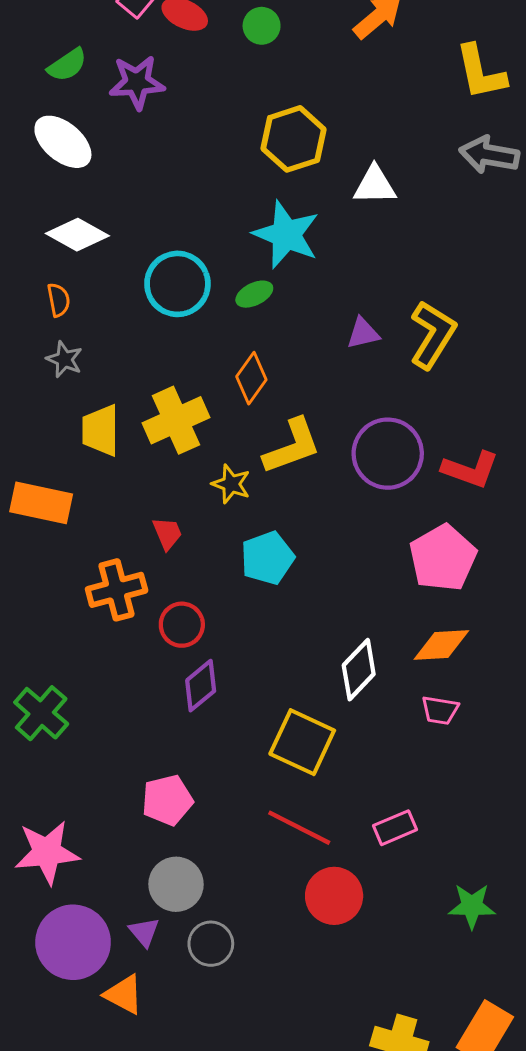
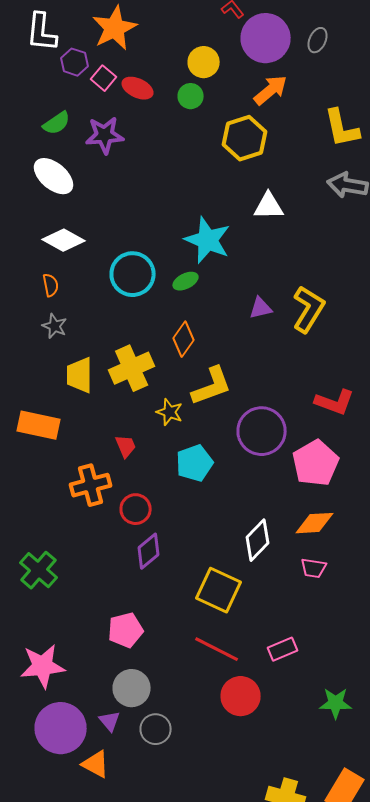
yellow hexagon: (293, 139) -> (245, 138), moved
purple circle: (388, 454) -> (262, 431), moved

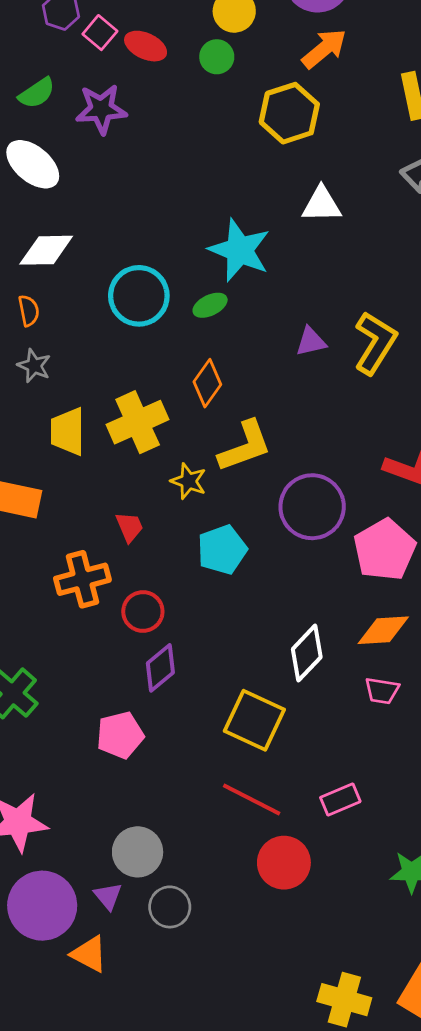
white diamond: (64, 240) -> (46, 250), turned -30
pink pentagon: (126, 630) -> (120, 735), moved

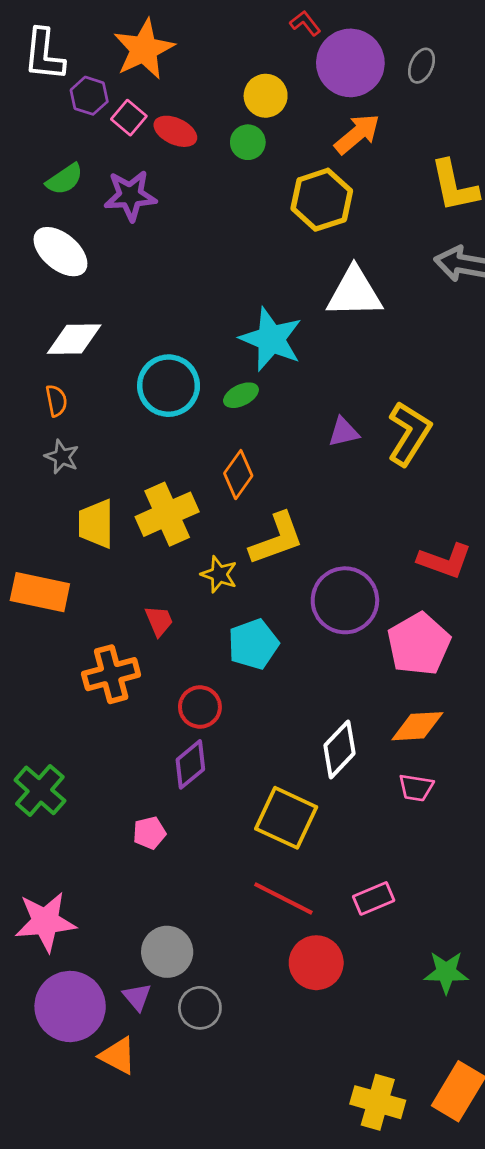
white triangle: (322, 205) -> (354, 293), size x1.4
red circle: (143, 611) -> (200, 707), moved
pink pentagon: (120, 735) -> (149, 833), size x0.7

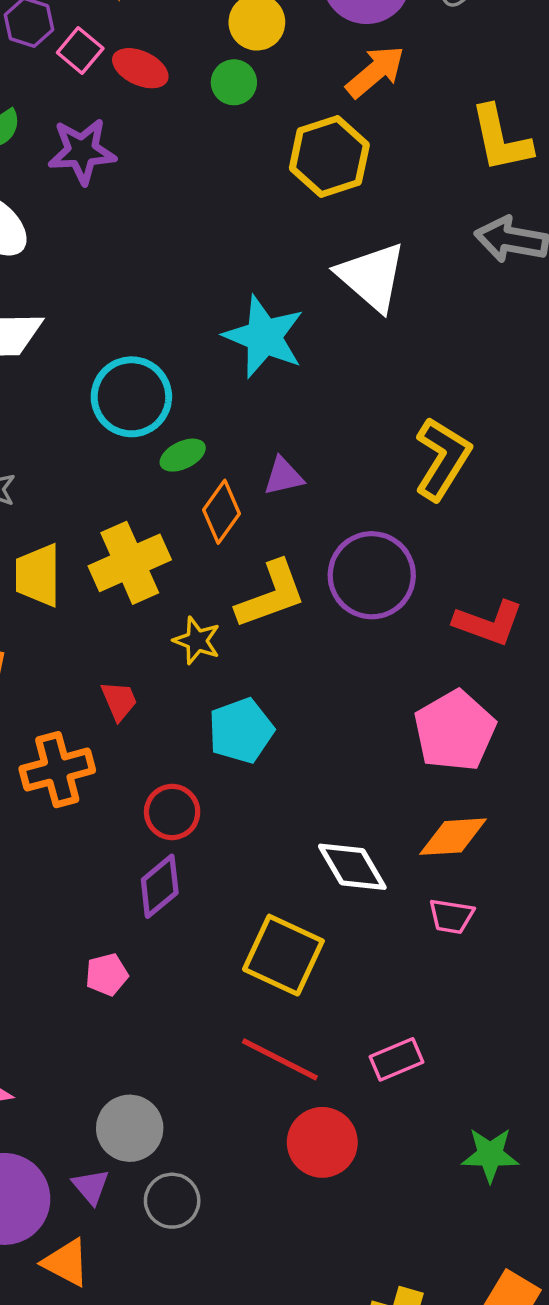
white triangle: (354, 293) -> (372, 277), turned 42
green ellipse: (241, 395) -> (183, 455), moved
purple triangle: (344, 432) -> (283, 476), moved
purple circle: (345, 600) -> (372, 575), moved
white diamond: (339, 749) -> (352, 867), turned -74

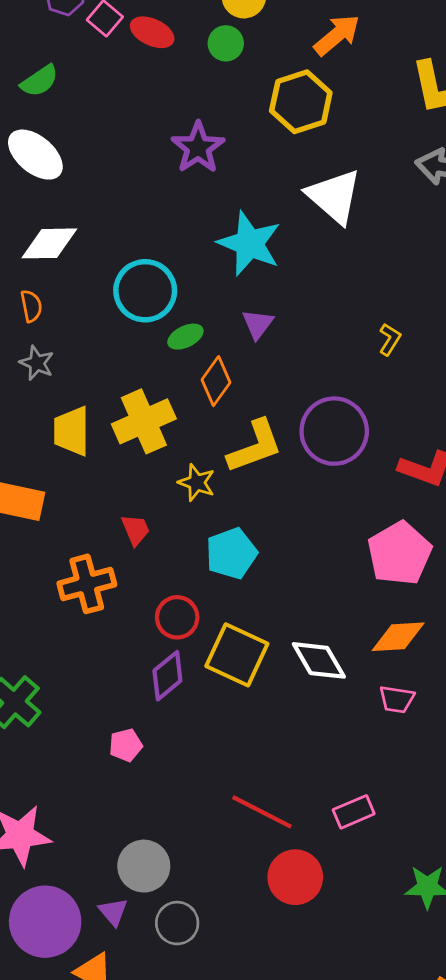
purple star: (82, 151) -> (198, 148), moved, turned -30
yellow L-shape: (442, 459) -> (390, 339), size x0.5
purple triangle: (283, 476) -> (258, 324), moved, turned -40
yellow square: (283, 955) -> (237, 655), moved

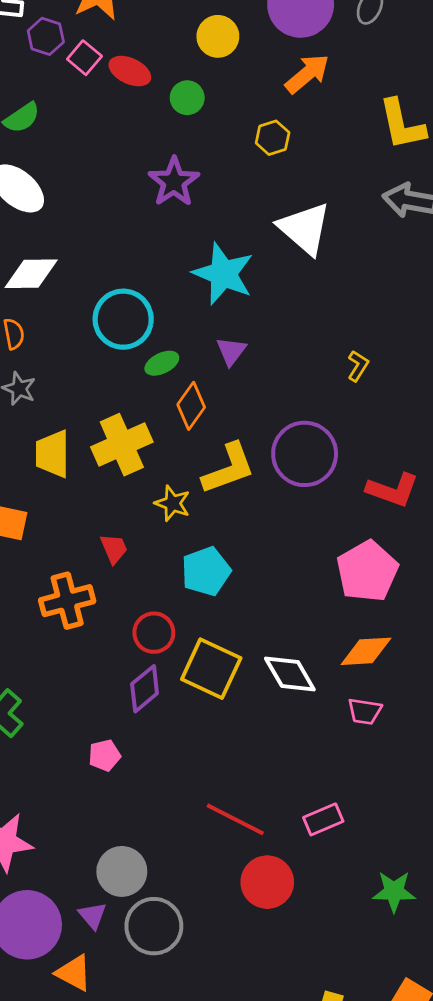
green circle: (226, 43) -> (187, 98), moved
yellow hexagon: (301, 102) -> (273, 138), size x0.6
gray circle: (177, 923) -> (154, 926), size x1.4

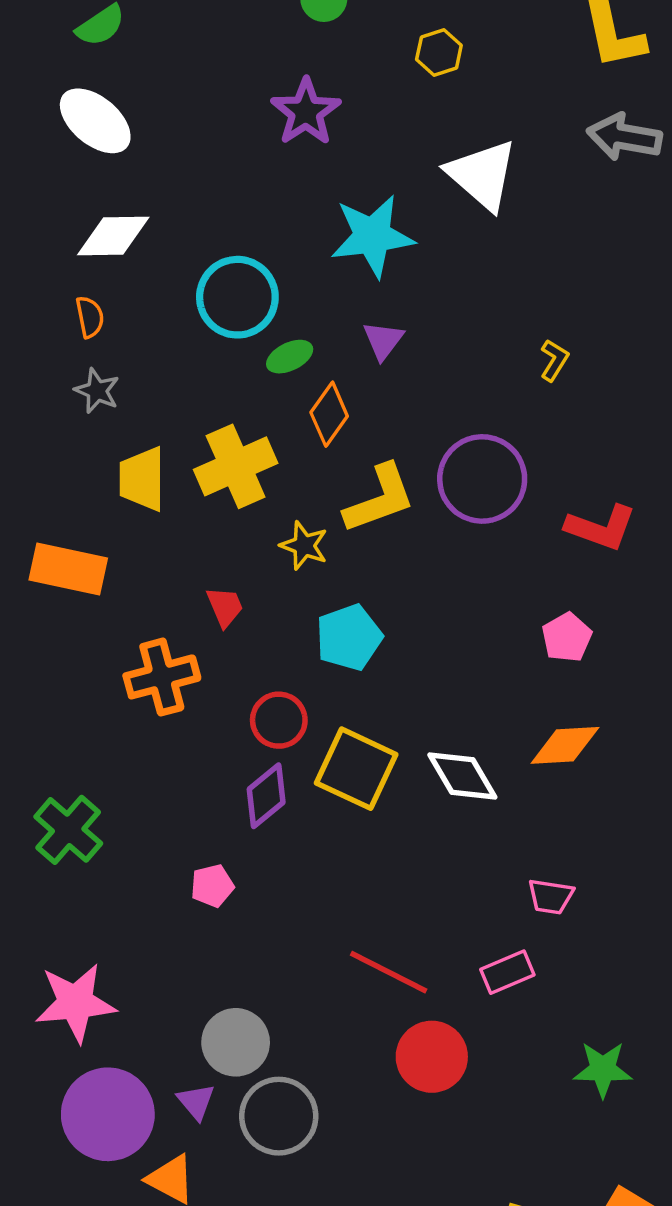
cyan star: (223, 274) -> (372, 236), turned -30
pink pentagon: (367, 571) -> (567, 637), size x0.6
pink trapezoid: (365, 711) -> (551, 897), moved

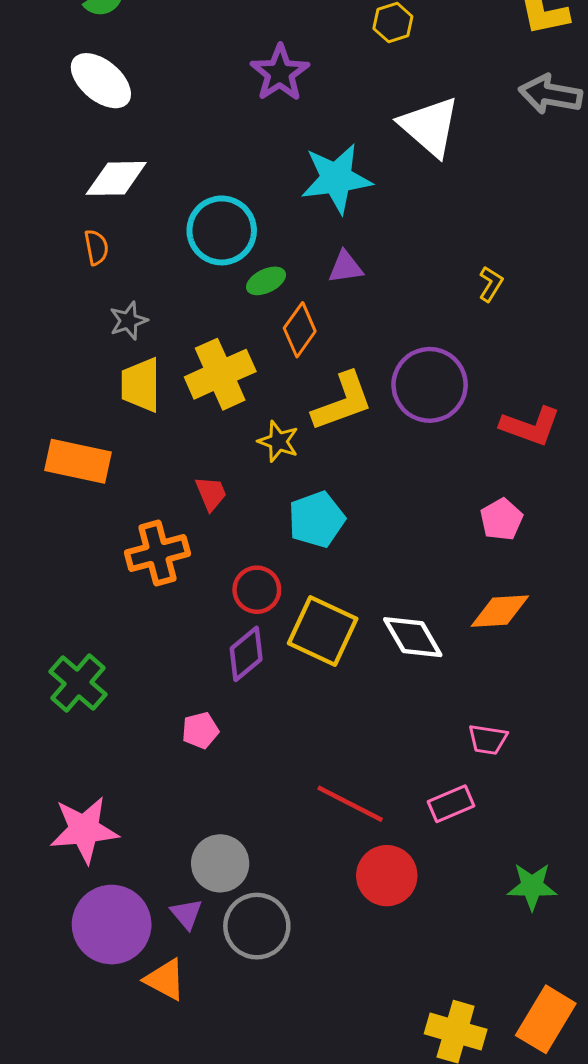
purple triangle: (383, 340) -> (346, 267), turned 45
gray star: (97, 391) -> (128, 321), moved, turned 30

